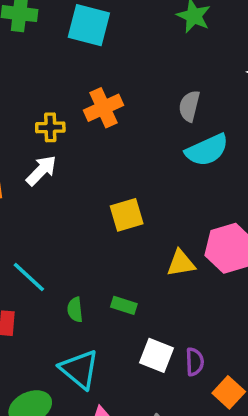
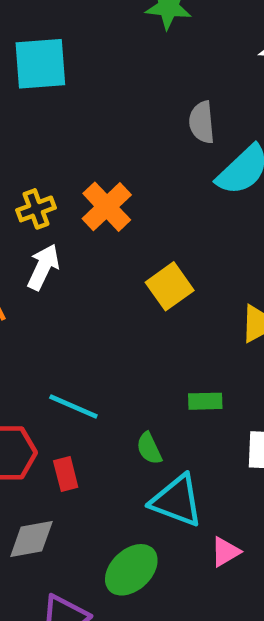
orange cross: (104, 108) -> (107, 207), moved
green semicircle: (75, 310) -> (149, 448), moved

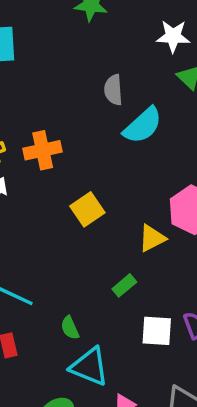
orange cross: (107, 207) -> (43, 150), turned 30
green rectangle: (205, 401) -> (124, 285), moved, turned -40

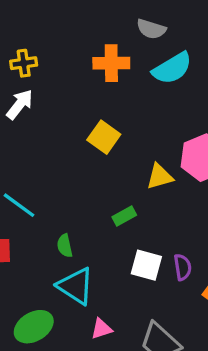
gray semicircle: (113, 90) -> (151, 29), turned -80
orange cross: (43, 150) -> (111, 63), moved
yellow square: (87, 209) -> (104, 137), turned -32

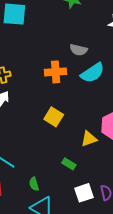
green rectangle: (124, 216) -> (69, 164), turned 64
white square: (146, 265) -> (84, 193), turned -30

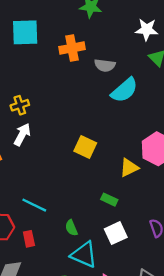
orange cross: (56, 72) -> (72, 48), moved
white square: (84, 193) -> (116, 233), moved

